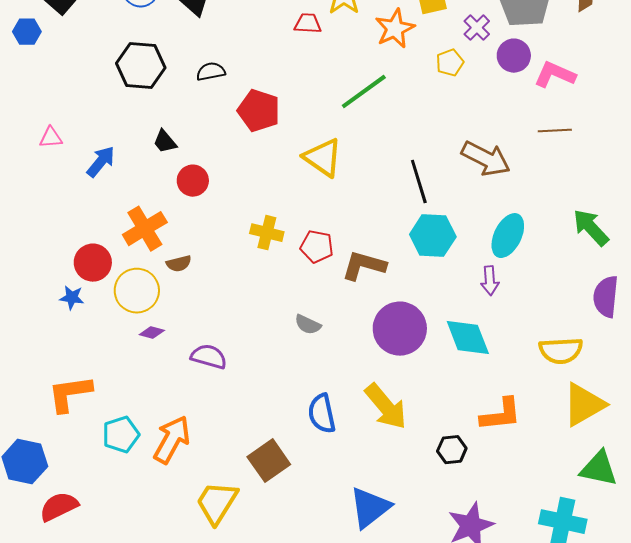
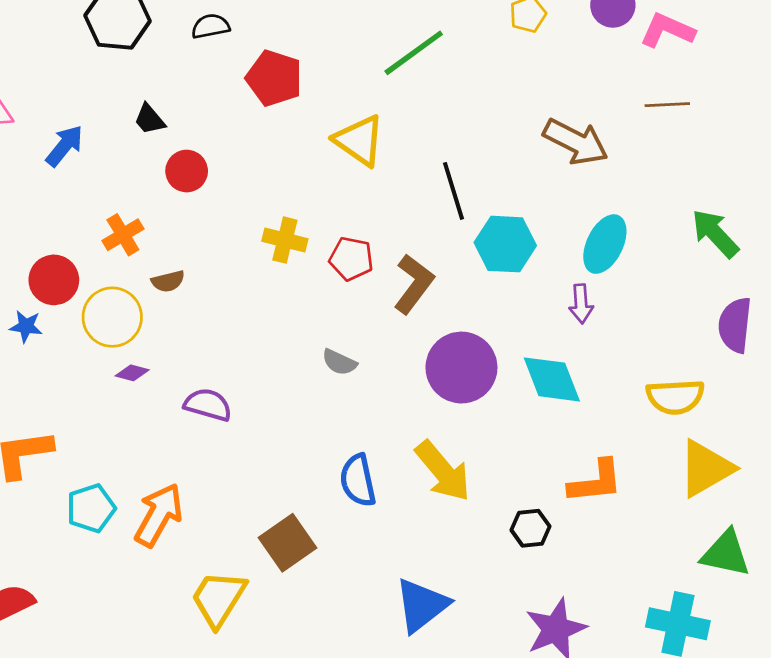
black line: (419, 182) -> (454, 191), moved
orange cross: (145, 229) -> (123, 235), size x0.7
brown L-shape: (364, 266) -> (414, 284), turned 111

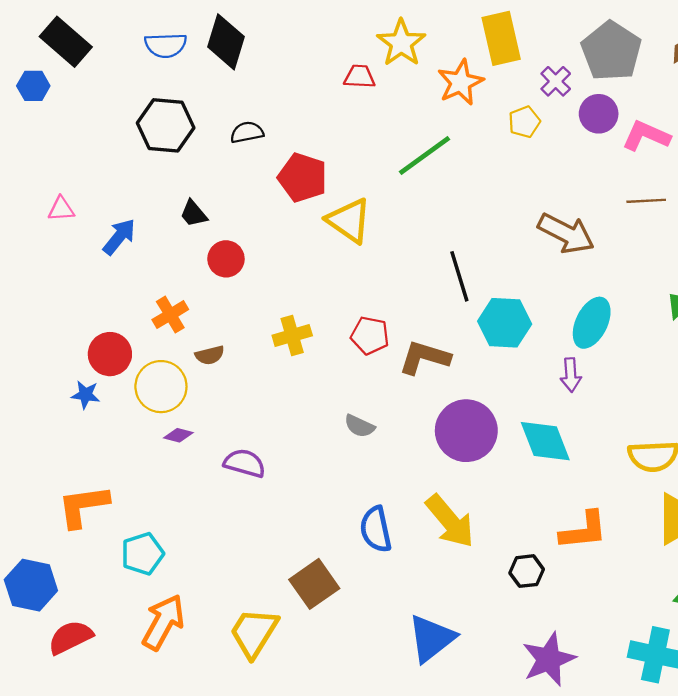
yellow triangle: (359, 140) -> (349, 221), moved
yellow cross: (285, 240) -> (292, 335), moved, turned -30
brown L-shape: (414, 284) -> (424, 358), turned -110
orange arrow: (159, 515) -> (163, 622), moved

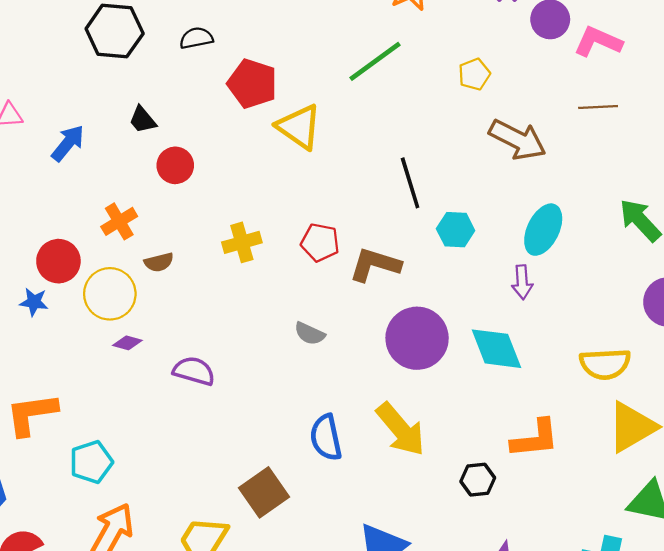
yellow pentagon: (524, 122) -> (474, 74), moved
cyan hexagon: (505, 323) -> (456, 230), size x0.7

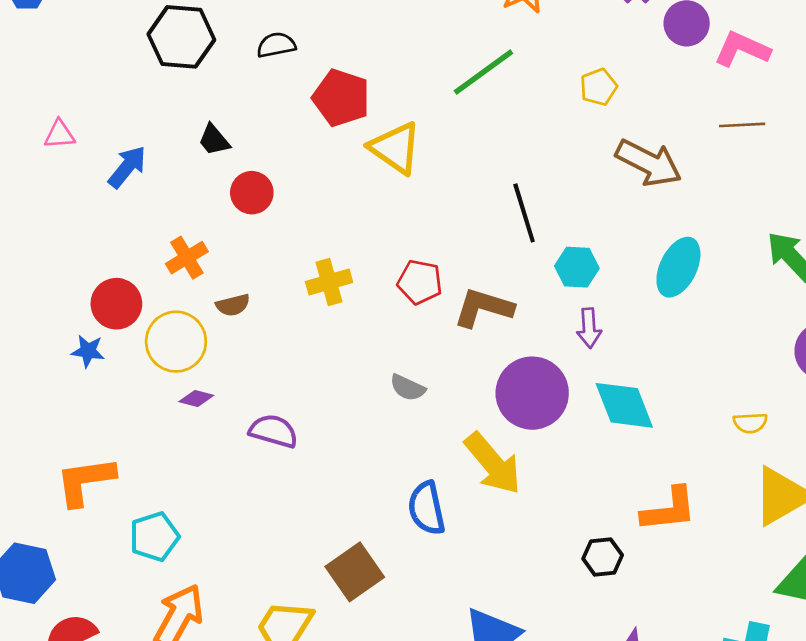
purple arrow: (522, 282) -> (589, 328), moved
yellow semicircle: (605, 364) -> (750, 423), size x0.6
yellow arrow: (401, 429) -> (493, 464), moved

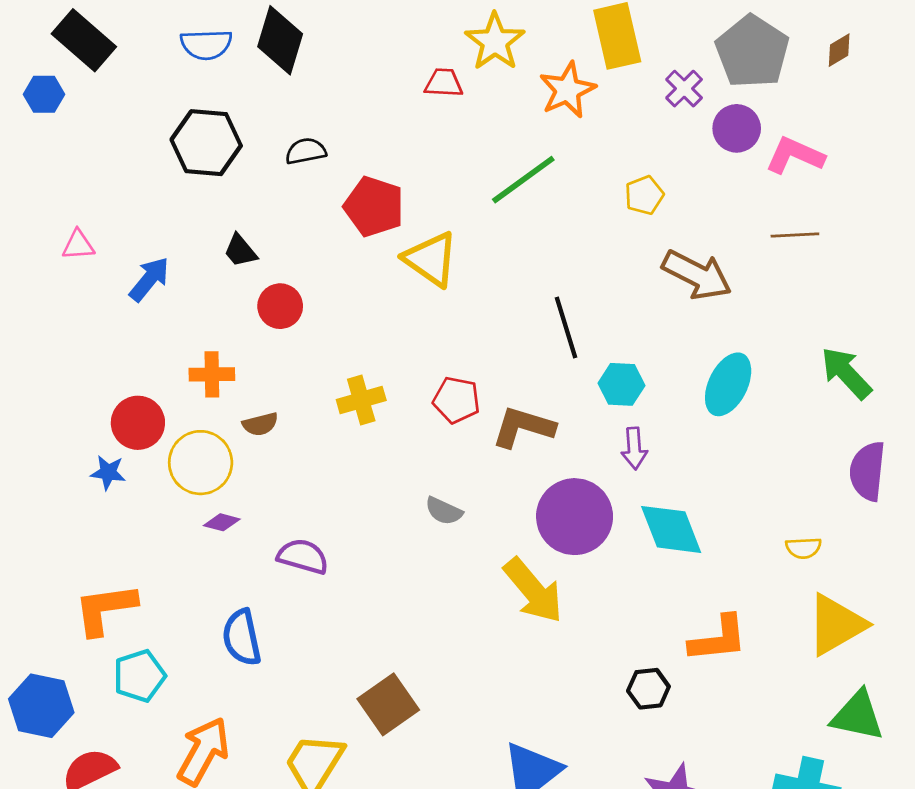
orange cross: (187, 258) -> (212, 374), turned 30
blue semicircle: (427, 508) -> (242, 637), moved
cyan pentagon: (154, 537) -> (139, 676), moved

